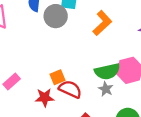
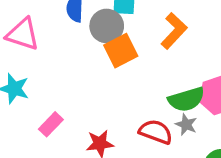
orange square: (58, 77) -> (121, 51), moved, size x1.5
red semicircle: (70, 89) -> (156, 132), moved

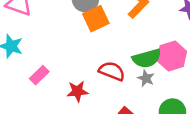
red semicircle: (156, 132) -> (112, 71), moved

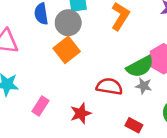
orange square: (96, 19) -> (67, 50), moved

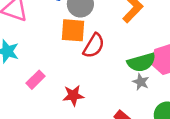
orange square: (67, 50) -> (73, 30), turned 30
red semicircle: (109, 86) -> (94, 46), moved, turned 100

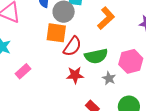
green semicircle: (141, 62) -> (96, 56), moved
red star: (73, 95) -> (75, 75), moved

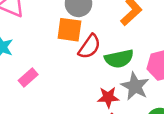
red star: (75, 75) -> (108, 97), moved
gray star: (109, 78) -> (135, 86), size x1.6

